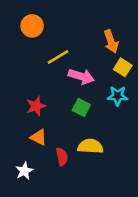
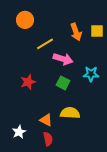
orange arrow: (111, 41) -> (76, 32), moved
yellow square: (123, 67) -> (97, 31), moved, turned -32
orange triangle: (39, 137) -> (46, 120), moved
red semicircle: (62, 157) -> (48, 139), moved

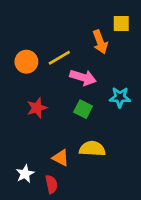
orange circle: (25, 20) -> (26, 62), moved
yellow square: (97, 31) -> (121, 23), moved
red semicircle: (48, 139) -> (51, 184), moved

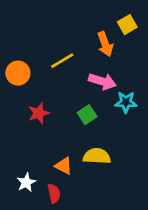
yellow square: (121, 23) -> (127, 25), turned -30
orange circle: (26, 62) -> (18, 73), moved
pink arrow: (83, 78) -> (102, 81), moved
green square: (83, 109) -> (87, 115), turned 30

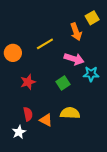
red semicircle: (54, 193) -> (28, 114), moved

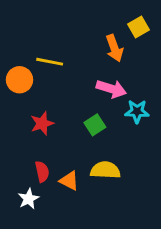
yellow line: (45, 44) -> (50, 62), moved, turned 42

